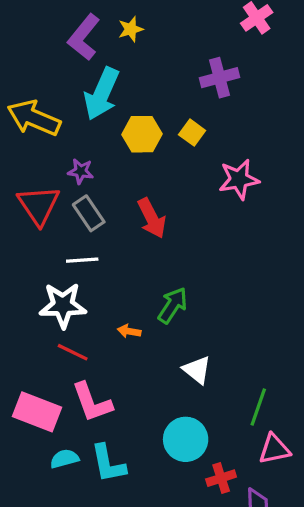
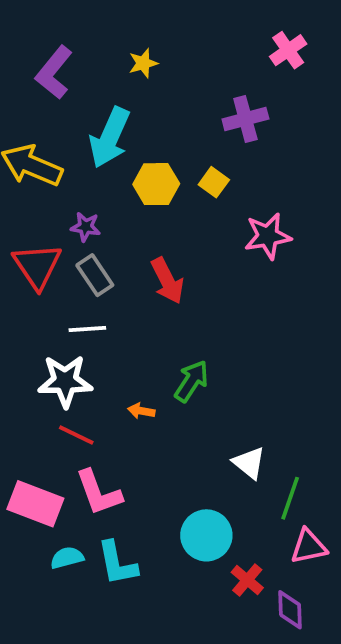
purple L-shape: (84, 37) -> (54, 73), moved
white triangle: (197, 370) -> (249, 463), moved
red cross: (221, 478) -> (247, 580), turned -32

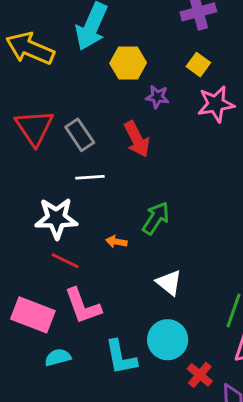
yellow square: (214, 182) -> (198, 65), moved
purple star: (86, 227) -> (157, 97), moved
white line: (87, 329) -> (90, 177), moved
white triangle: (249, 463) -> (169, 283), moved
cyan L-shape: (117, 563) -> (121, 357), moved

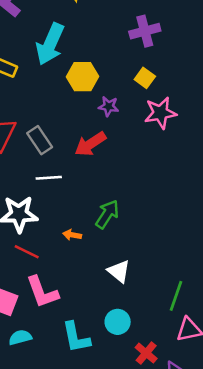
red arrow: (137, 139) -> (90, 144), turned 84
cyan circle: (168, 340) -> (118, 322), size x0.7

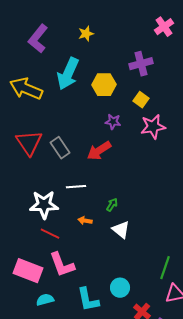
yellow hexagon: (83, 77) -> (104, 85), moved
white line: (49, 178) -> (76, 187), moved
green arrow: (107, 214) -> (112, 205), size x0.6
white triangle: (119, 271) -> (121, 230), moved

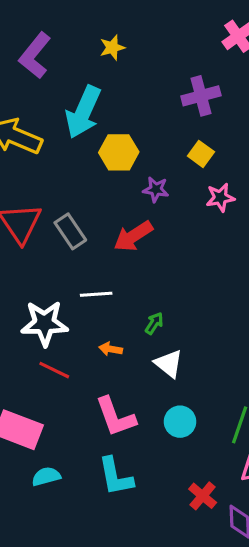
yellow hexagon: (104, 85) -> (119, 152), moved
pink star: (153, 127) -> (220, 198), size x0.7
pink L-shape: (62, 265) -> (116, 417), moved
cyan circle: (120, 288) -> (180, 422), moved

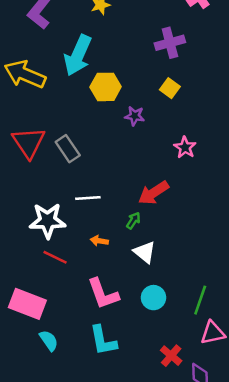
pink star: (220, 198) -> (185, 147), moved, turned -30
red arrow: (133, 236) -> (153, 193), moved
cyan semicircle: (46, 476) -> (49, 340), turned 70

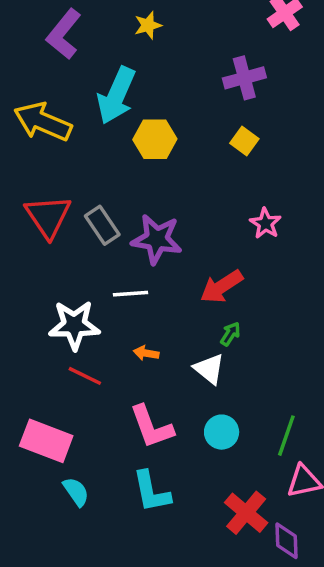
purple star: (135, 116) -> (157, 239), moved, size x1.8
green arrow: (133, 221) -> (230, 334), moved
red cross: (171, 356) -> (246, 513), size x1.4

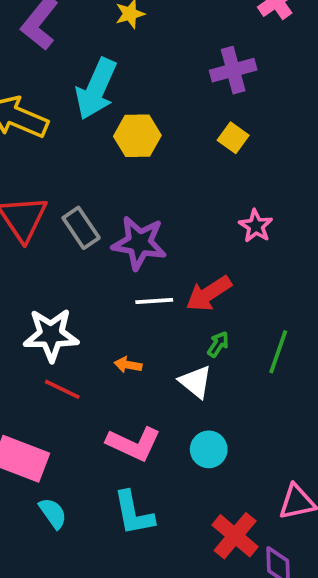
white line: (130, 294) -> (154, 301), moved
pink L-shape: (151, 427) -> (134, 444), turned -45
green line: (286, 436) -> (278, 352), moved

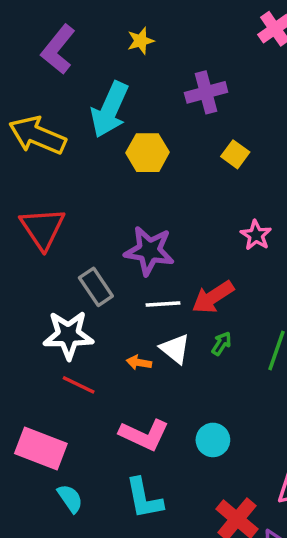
purple cross: (233, 70) -> (206, 92), moved
gray rectangle: (81, 228) -> (96, 287), moved
white triangle: (196, 382) -> (175, 349), moved

